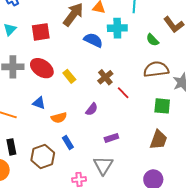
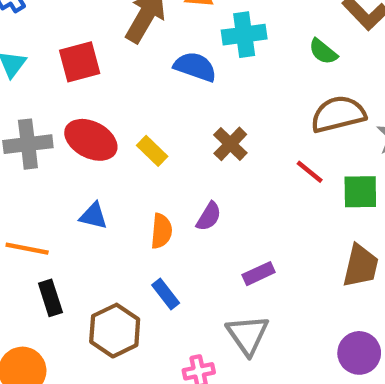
red line: (123, 93) -> (310, 172), moved
orange semicircle: (59, 118) -> (161, 231), moved, turned -63
black rectangle: (11, 147) -> (50, 298), moved

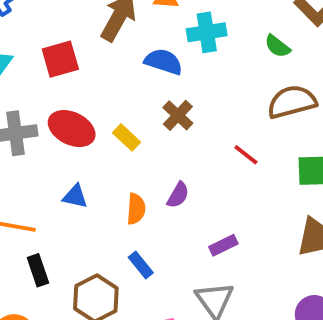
brown cross: (230, 144) -> (178, 115), moved
red line: (310, 172) -> (246, 155), moved

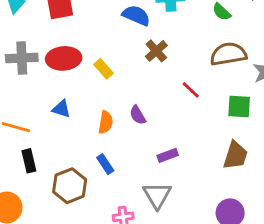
brown cross: (178, 115) -> (156, 51), moved
red ellipse: (72, 129) -> (64, 58), turned -36
purple semicircle: (178, 195) -> (138, 115), turned 114

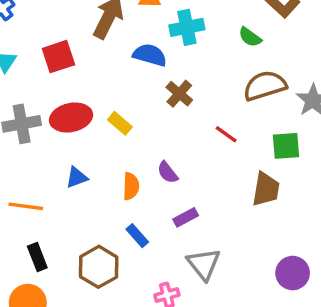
blue triangle: (61, 109) -> (77, 177), turned -30
purple rectangle: (168, 155) -> (186, 217), moved
brown trapezoid: (235, 155) -> (266, 189), moved
black rectangle: (29, 161) -> (37, 257), moved

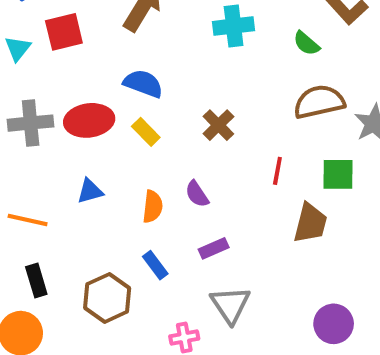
blue semicircle: (150, 55) -> (143, 84), moved
red square: (58, 57) -> (64, 32), moved
brown cross: (179, 94) -> (218, 125), moved
red line: (226, 134) -> (277, 171), moved, turned 60

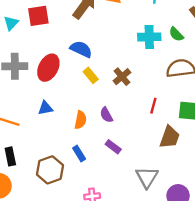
cyan cross: (234, 26) -> (149, 37), moved
red ellipse: (89, 120) -> (48, 68), turned -60
yellow rectangle: (146, 132) -> (91, 75), moved
purple rectangle: (214, 248) -> (113, 147), turned 56
gray triangle: (230, 305) -> (147, 177), moved

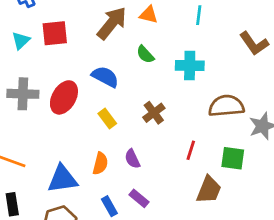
green semicircle: (176, 34) -> (145, 54), moved
yellow rectangle: (91, 75) -> (107, 119), moved
blue triangle: (45, 108) -> (63, 179), moved, size x1.6
blue rectangle: (79, 154) -> (109, 206), moved

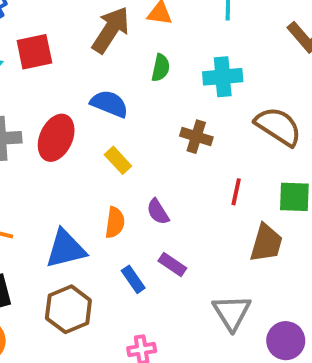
green semicircle: (145, 54) -> (161, 68), turned -120
brown semicircle: (226, 106) -> (278, 126), turned 44
brown cross: (154, 113) -> (196, 137), moved, turned -30

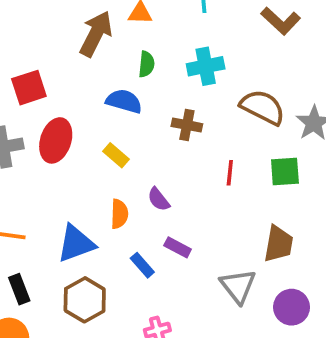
red square: (34, 52) -> (29, 88), moved
blue semicircle: (109, 104) -> (124, 101), moved
brown trapezoid: (266, 243) -> (278, 244), moved

